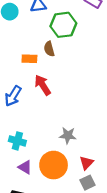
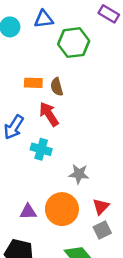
brown semicircle: (49, 49) -> (57, 87), moved
cyan cross: (17, 141) -> (41, 149), moved
purple triangle: (25, 167) -> (28, 212), turned -32

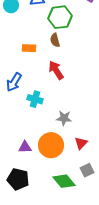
brown semicircle: (57, 87) -> (55, 40), moved
red arrow: (49, 114) -> (56, 70), moved
gray square: (102, 230) -> (87, 170), moved

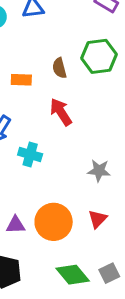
green hexagon: (60, 17) -> (99, 56), moved
gray star: (64, 118) -> (99, 171), moved
gray square: (87, 170) -> (109, 273), moved

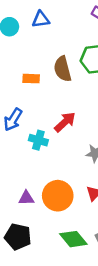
brown semicircle: (59, 68) -> (63, 69), size x1.5
red arrow: (61, 112) -> (65, 122), moved, turned 80

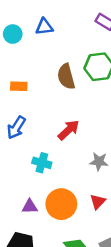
orange rectangle: (31, 79) -> (19, 86), moved
cyan cross: (38, 140) -> (42, 163), moved

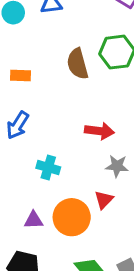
red arrow: (69, 130) -> (99, 131), moved, turned 50
red triangle: (98, 202) -> (104, 200), moved

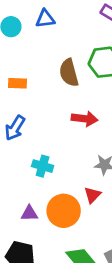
red arrow: (99, 131) -> (85, 119), moved

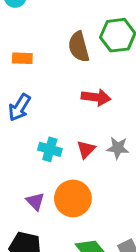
red triangle: (93, 195) -> (86, 149), moved
purple triangle: (29, 213) -> (35, 201), turned 48

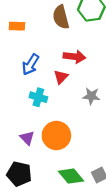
blue arrow: (19, 107) -> (30, 65), moved
red triangle: (86, 149) -> (61, 77), moved

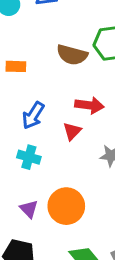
brown semicircle: (61, 17) -> (72, 55), turned -60
cyan cross: (38, 97) -> (29, 157), moved

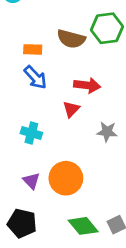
orange rectangle: (16, 66) -> (33, 49), moved
blue arrow: (33, 115) -> (35, 77), moved, turned -75

